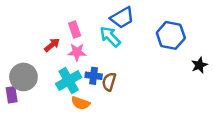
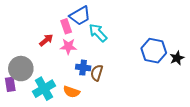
blue trapezoid: (122, 18) -> (80, 16), moved
blue hexagon: (171, 35) -> (154, 51), moved
cyan cross: (69, 81) -> (44, 89), moved

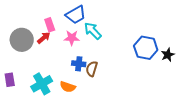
pink rectangle: (66, 26) -> (50, 25), moved
pink star: (68, 46) -> (72, 38), moved
gray circle: (21, 69) -> (22, 40), moved

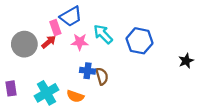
blue trapezoid: (76, 15) -> (71, 16), moved
blue hexagon: (146, 48) -> (140, 41), moved
brown semicircle: (92, 69) -> (102, 76), turned 147

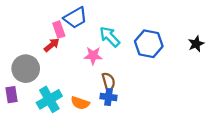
pink star: (80, 42) -> (93, 56), moved
gray circle: (24, 44) -> (26, 69), moved
black star: (186, 61) -> (196, 44), moved
blue cross: (87, 71) -> (109, 97), moved

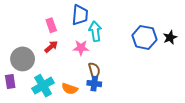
blue trapezoid: (75, 18) -> (80, 15), moved, turned -55
cyan arrow: (110, 37) -> (95, 31), turned 36
blue hexagon: (149, 44) -> (144, 37), moved
red arrow: (52, 45) -> (51, 47), moved

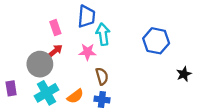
black star: (170, 37) -> (184, 74), moved
gray circle: (23, 59) -> (40, 64), moved
blue cross: (94, 84) -> (102, 100), moved
orange semicircle: (70, 89) -> (75, 96), turned -56

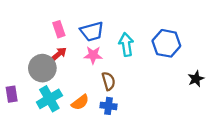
blue trapezoid: (86, 16) -> (92, 31), moved, turned 70
cyan arrow: (103, 34) -> (126, 44), moved

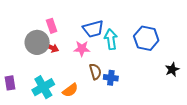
blue trapezoid: (92, 31) -> (93, 29), moved
red arrow: (59, 54) -> (52, 48), turned 64
gray circle: (42, 68) -> (37, 42), moved
blue cross: (109, 106) -> (111, 78), moved

